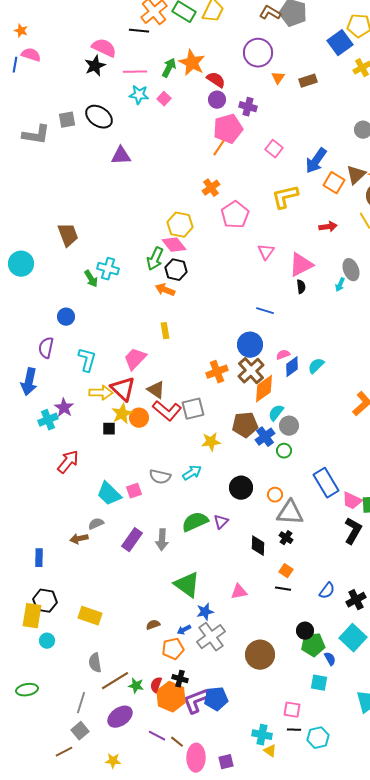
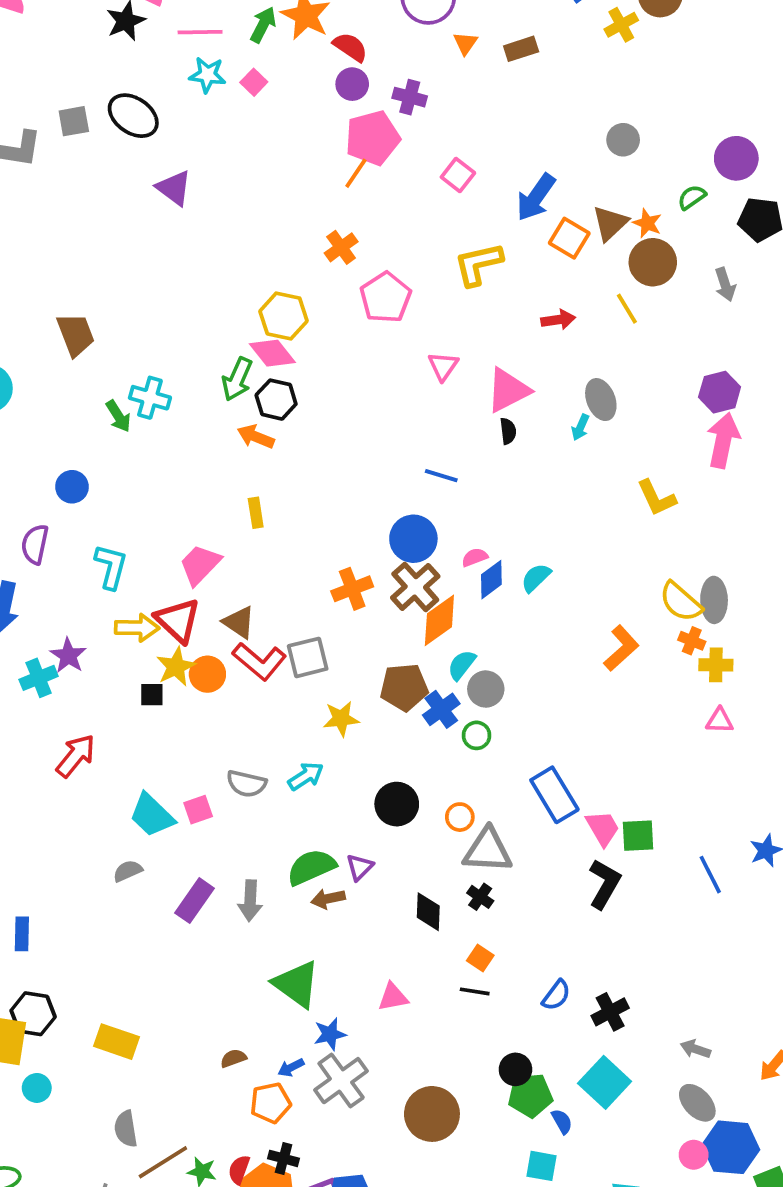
purple triangle: (121, 156) -> (174, 188), turned 40
pink trapezoid: (352, 501) -> (603, 828), turned -145
brown arrow: (79, 539) -> (328, 899), moved

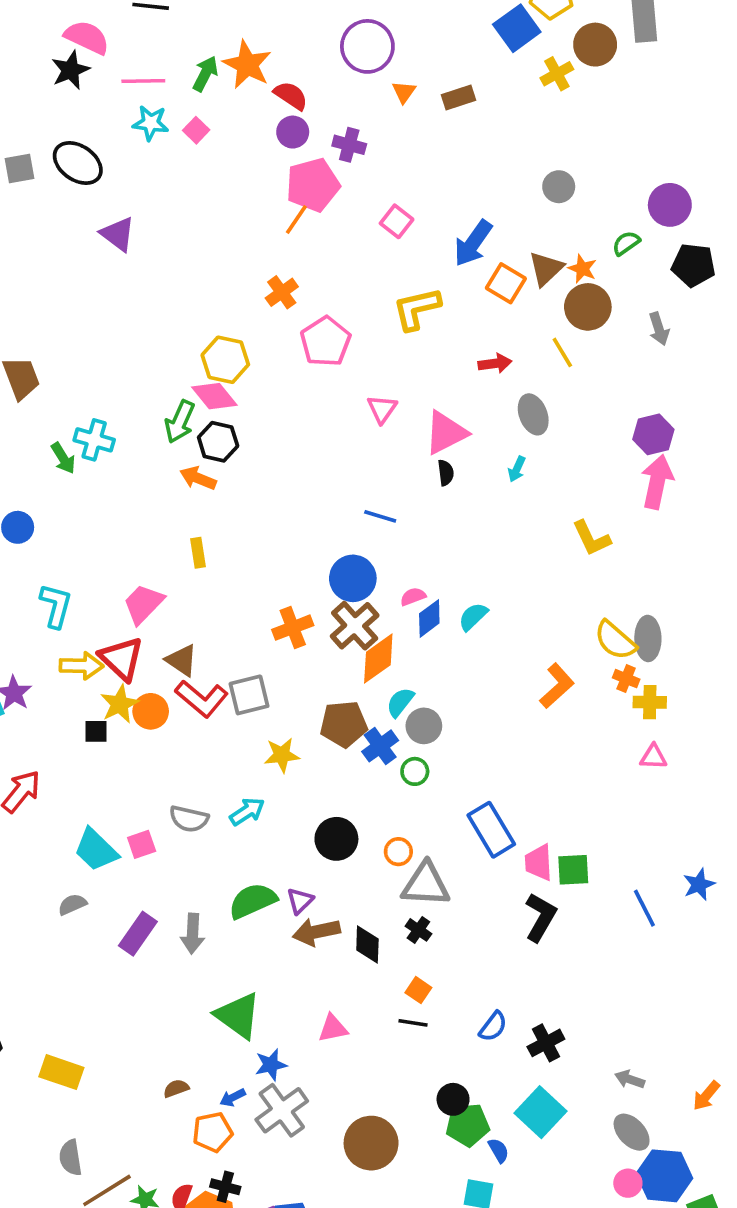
gray ellipse: (601, 400) -> (533, 414), moved
pink trapezoid: (603, 828) -> (539, 863), turned -153
brown arrow: (328, 899) -> (316, 932), moved, size x1.4

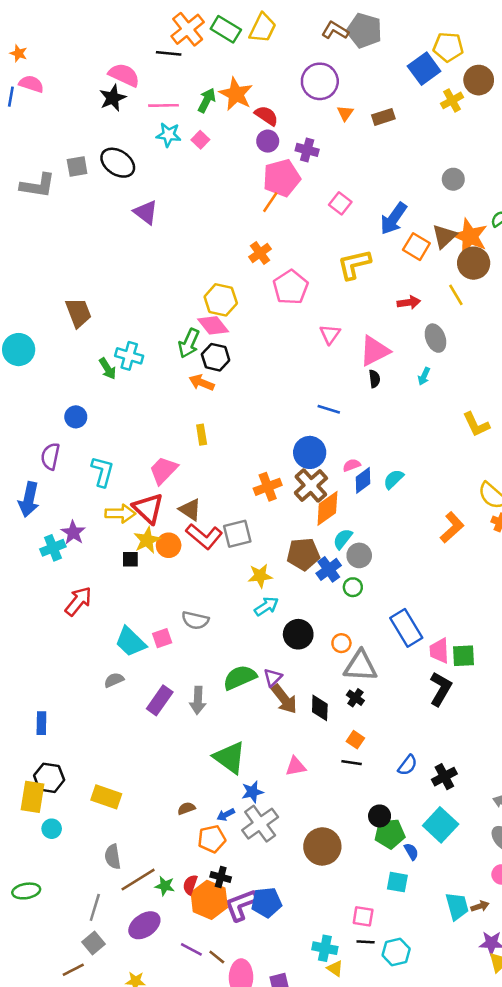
orange star: (582, 269) -> (470, 236), size x1.8
cyan arrow: (247, 812) -> (266, 606), moved
brown arrow: (316, 932) -> (284, 699), turned -116

